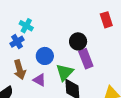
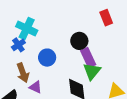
cyan cross: (26, 26) -> (27, 28), size x1.5
green triangle: (65, 72) -> (92, 71), moved
purple triangle: (39, 80) -> (36, 87), moved

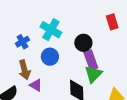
cyan cross: (27, 28) -> (51, 30), moved

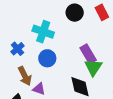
black circle: (83, 43) -> (75, 13), moved

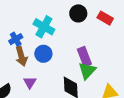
red rectangle: (102, 12) -> (105, 18), turned -42
brown arrow: (25, 76) -> (21, 56), moved
purple triangle: (39, 89) -> (30, 82), turned 32

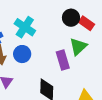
black circle: (78, 13) -> (71, 18), moved
green triangle: (87, 71) -> (78, 47), moved

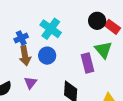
green triangle: (78, 47) -> (103, 50), turned -30

